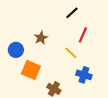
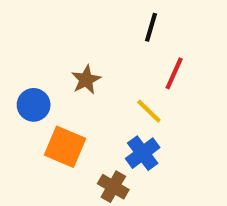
black line: (72, 13) -> (151, 27), turned -32
blue cross: (84, 75) -> (143, 153), moved, turned 35

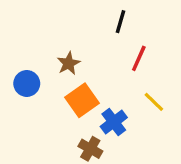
yellow line: (149, 111) -> (154, 102), moved
orange square: (65, 147) -> (82, 100), moved, turned 32

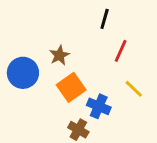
blue circle: (27, 83) -> (23, 73), size x1.4
blue cross: (114, 122) -> (99, 106), turned -30

